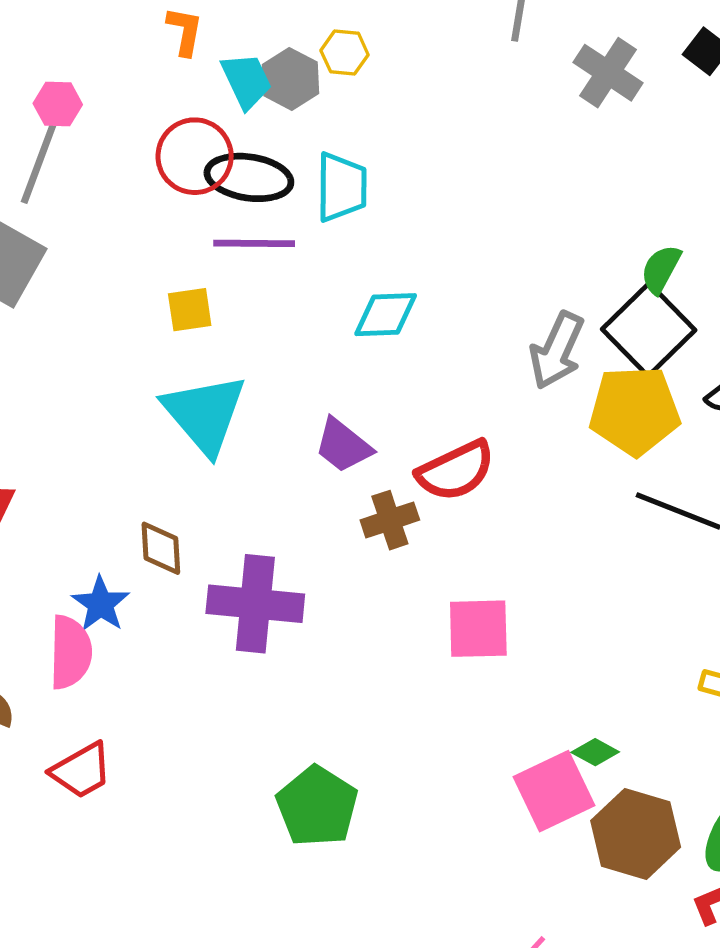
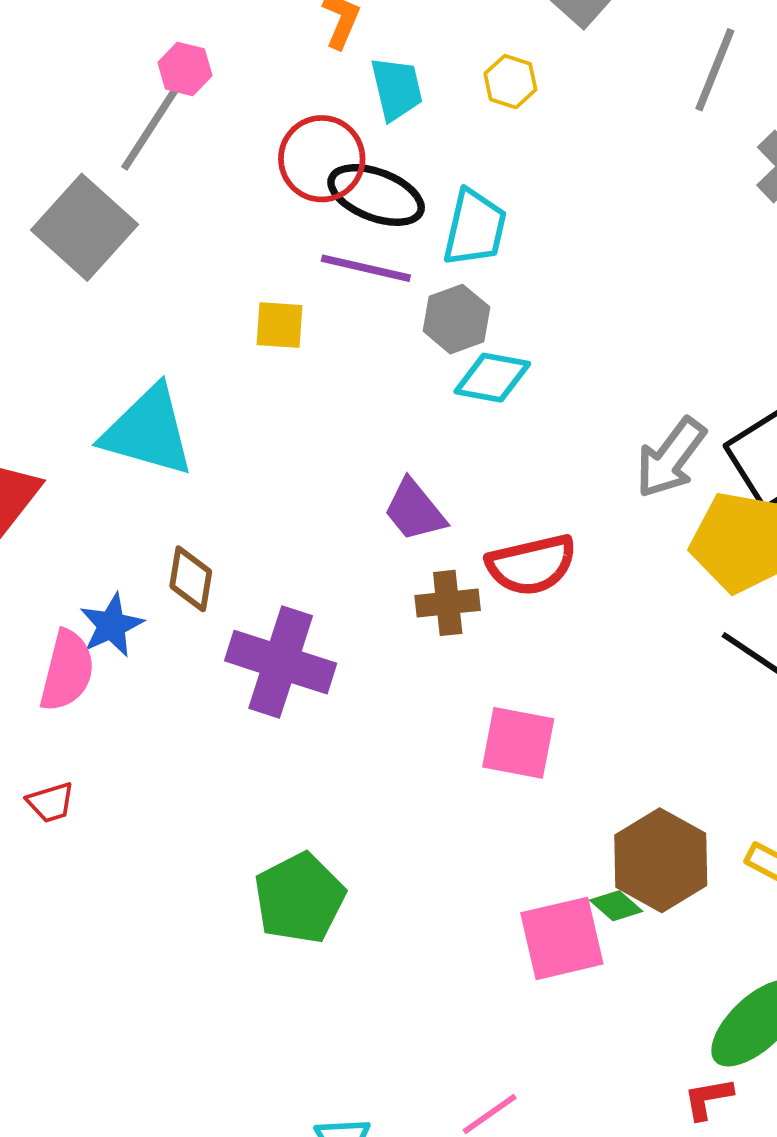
gray hexagon: (291, 79) -> (456, 319), moved
cyan triangle: (205, 414) -> (148, 431), moved, turned -46
red trapezoid: (81, 770) -> (51, 802), size x0.7
brown hexagon: (636, 834) -> (661, 860), moved

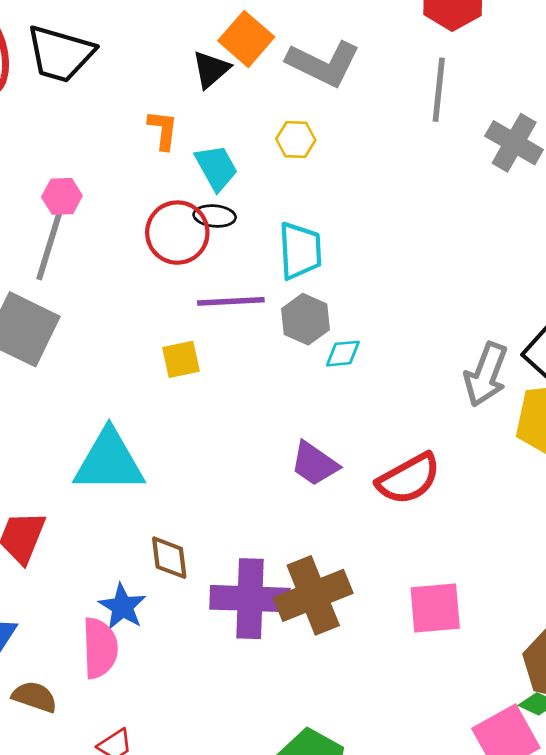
black ellipse: (376, 195) -> (215, 216), moved, size x0.6
cyan diamond: (492, 378) -> (343, 354), size x0.7
brown cross: (448, 603) -> (313, 595), moved, size x1.6

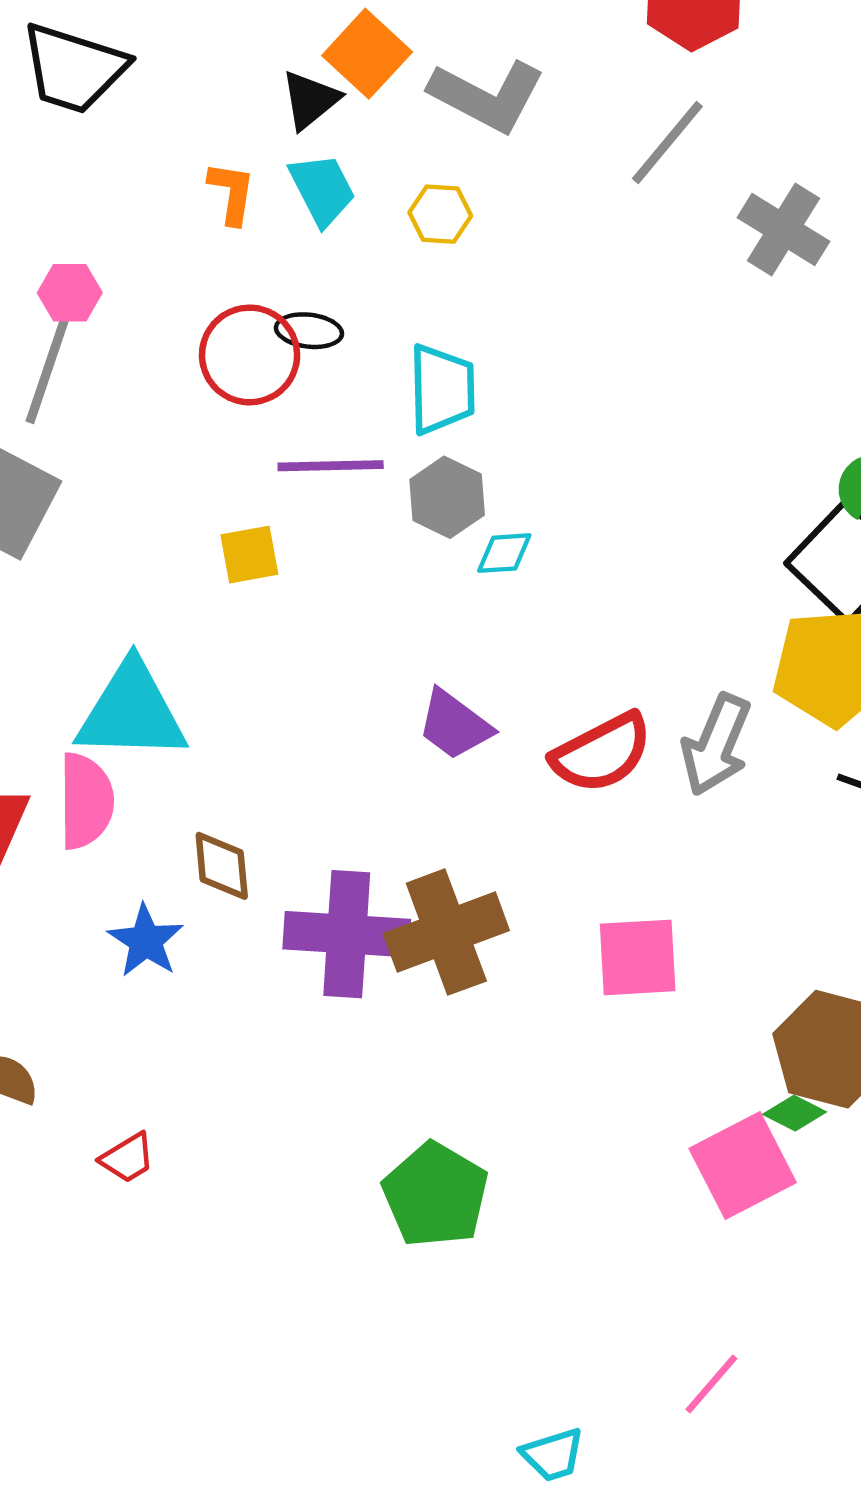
gray line: (439, 90) -> (667, 143), turned 32
cyan trapezoid: (216, 168) -> (322, 189), moved
gray arrow: (486, 375) -> (716, 745), moved
pink semicircle: (100, 648) -> (86, 801), moved

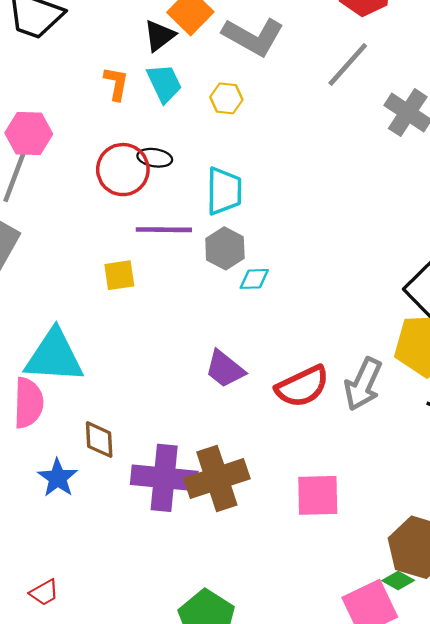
pink hexagon: (70, 293) -> (29, 133), size x1.4

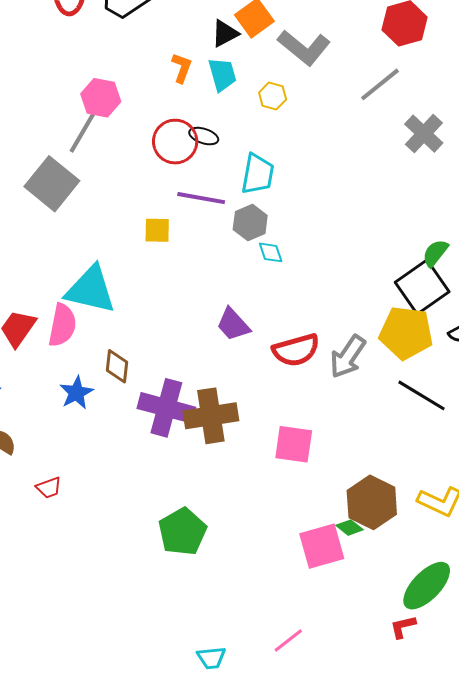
cyan diamond: (254, 279) -> (271, 252), turned 64

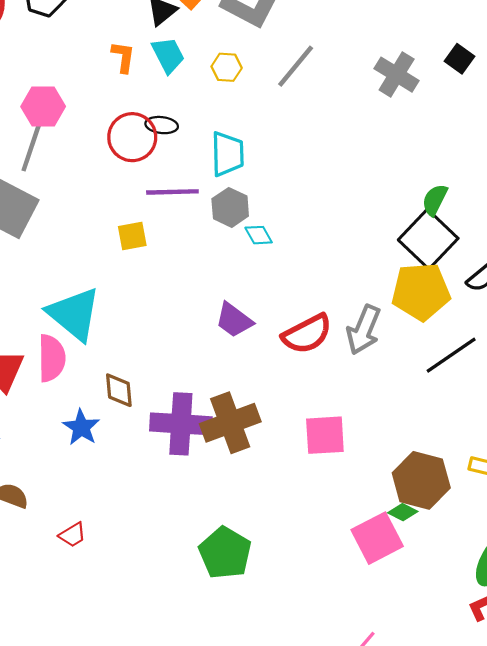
gray line: (380, 84) -> (296, 66), moved
cyan triangle: (91, 290) -> (74, 314), turned 38
black line: (422, 395) -> (451, 355), turned -54

